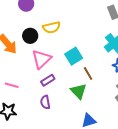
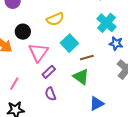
yellow semicircle: (51, 27) -> (55, 19), moved
brown line: (88, 74) -> (87, 57), turned -64
pink line: (12, 85) -> (14, 84), turned -64

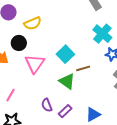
yellow semicircle: (55, 19) -> (33, 23), moved
purple rectangle: (49, 72) -> (65, 111), moved
green triangle: (81, 77) -> (67, 81), moved

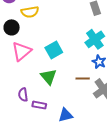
brown line: (83, 68) -> (83, 78), moved
purple rectangle: (65, 111) -> (39, 105), turned 40

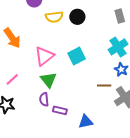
black circle: (12, 27) -> (77, 17), moved
green triangle: (49, 77) -> (48, 80), moved

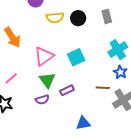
gray rectangle: (120, 16) -> (107, 16), moved
purple semicircle: (44, 99) -> (42, 100), turned -104
purple rectangle: (60, 110) -> (67, 90), moved, turned -40

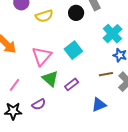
black circle: (78, 18) -> (76, 13), moved
purple semicircle: (42, 100) -> (39, 104), moved
blue triangle: (83, 123) -> (99, 105), moved

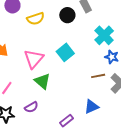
purple rectangle: (72, 84) -> (66, 121), moved

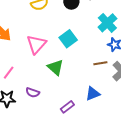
green triangle: (42, 81) -> (55, 67), moved
purple semicircle: (31, 107) -> (33, 92), turned 48

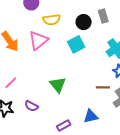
cyan square: (68, 39) -> (76, 44), moved
pink triangle: (36, 44) -> (38, 40), moved

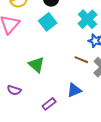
brown line: (103, 87) -> (81, 60), turned 32

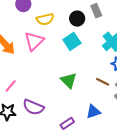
green triangle: (36, 65) -> (69, 80), moved
purple semicircle: (14, 90) -> (33, 107), size x1.5

